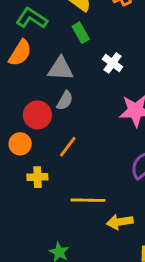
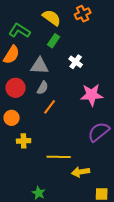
green rectangle: (81, 33) -> (54, 41), turned 64
red circle: (37, 115) -> (16, 88), moved
orange line: (68, 147) -> (50, 107), moved

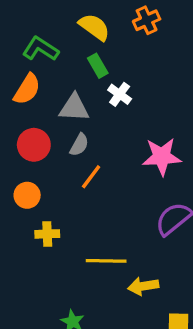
green rectangle: (54, 41) -> (98, 66), turned -64
white cross: (76, 62) -> (120, 94), moved

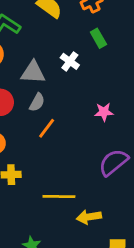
green rectangle: (98, 66) -> (98, 38), moved
pink star: (162, 157) -> (104, 112), size x0.6

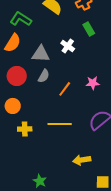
orange line: (47, 128) -> (65, 89), moved
yellow line: (59, 196) -> (60, 124), moved

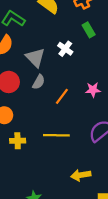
gray triangle: (41, 54) -> (35, 58), turned 42

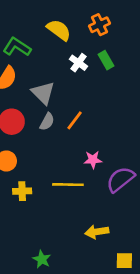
white cross: (65, 49) -> (78, 63), moved
pink star: (93, 90) -> (93, 160), moved
orange line: (62, 96) -> (75, 120), moved

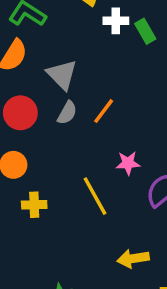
white cross: (78, 63) -> (116, 21), moved, turned -36
yellow line: (68, 185) -> (95, 196), turned 60

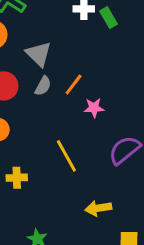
pink star: (128, 163) -> (94, 108), moved
yellow cross: (34, 205) -> (17, 178), moved

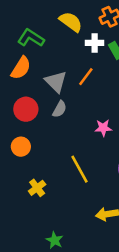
orange line: (74, 85) -> (86, 77), moved
yellow cross: (17, 178) -> (37, 188), turned -35

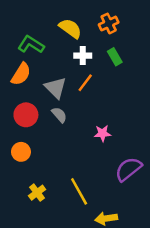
white cross: (95, 43) -> (83, 56), moved
gray semicircle: (60, 109) -> (59, 115), turned -70
yellow line: (80, 169) -> (79, 191), moved

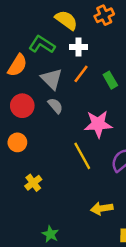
green L-shape: (31, 44) -> (42, 45), moved
green rectangle: (115, 57) -> (110, 80), moved
pink star: (102, 133) -> (98, 124), size x1.6
yellow line: (79, 191) -> (82, 156), moved

